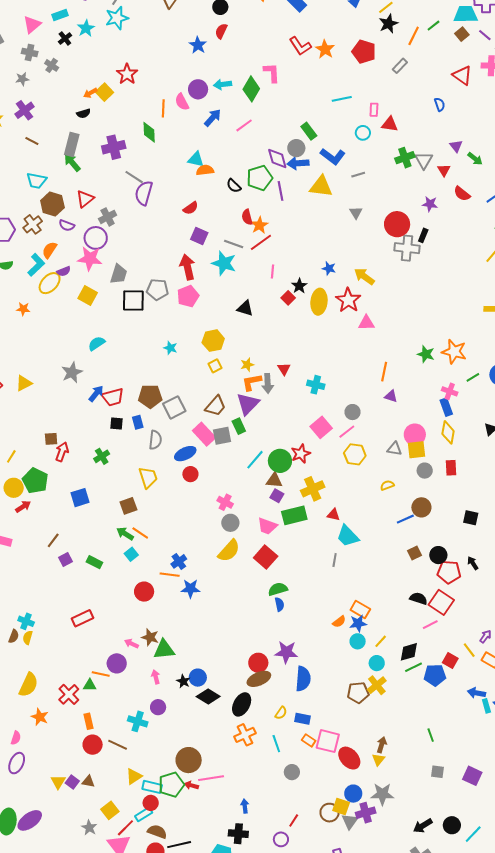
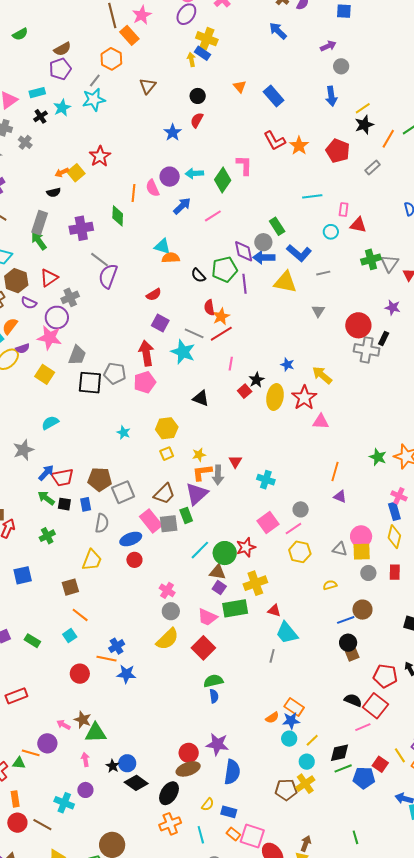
yellow trapezoid: (148, 477) -> (92, 560), turned 35
green arrow: (125, 534) -> (46, 498), moved
black circle: (438, 555) -> (348, 643), moved

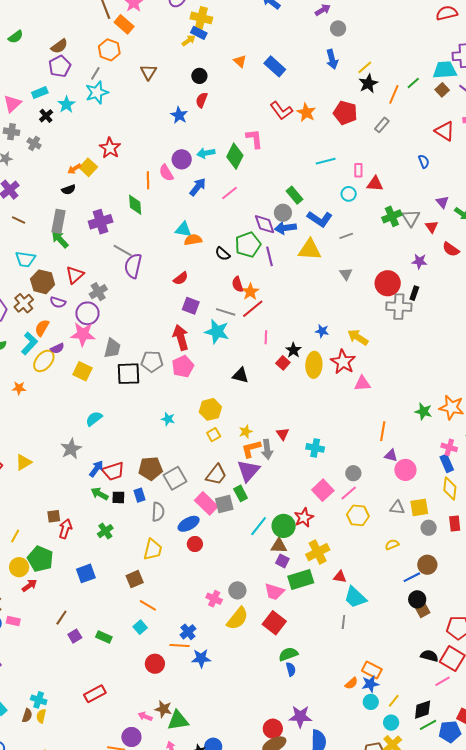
yellow arrow: (191, 60) -> (189, 41), turned 72
pink circle: (361, 536) -> (405, 470), moved
pink cross: (167, 590) -> (214, 599), moved

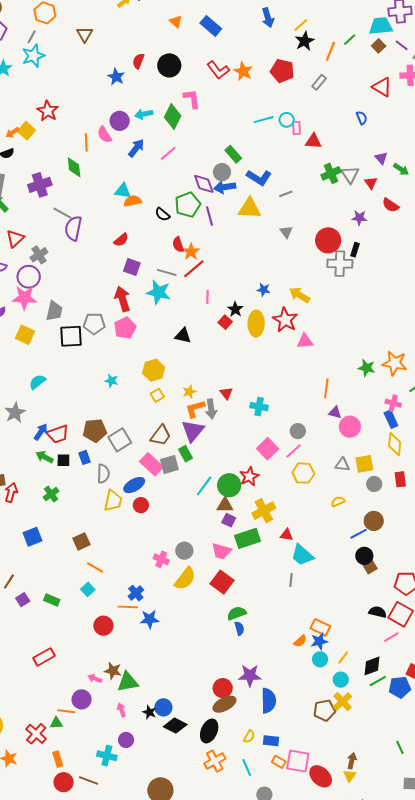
black circle: (199, 76) -> (169, 65), moved, size x1.5
cyan circle: (349, 194) -> (287, 120), moved
yellow trapezoid: (153, 550) -> (113, 501), moved

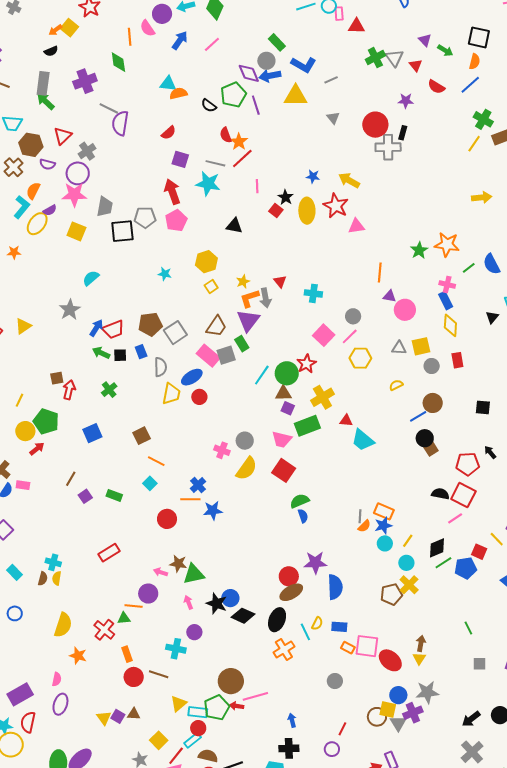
green star: (367, 368) -> (419, 250), turned 30
gray line: (291, 580) -> (360, 516), moved
black star: (149, 712) -> (217, 603), size x1.5
cyan line: (247, 767) -> (305, 632), moved

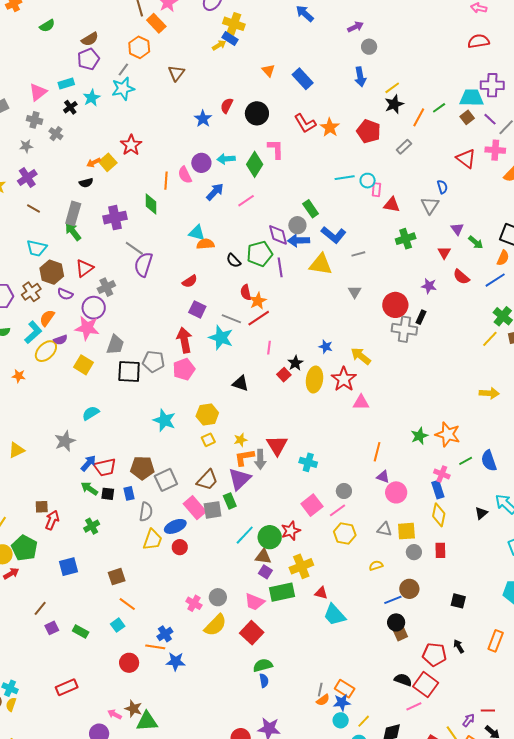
gray triangle: (394, 58) -> (430, 205), moved
cyan star: (165, 274) -> (164, 420), size x1.6
red triangle: (280, 281) -> (277, 445), size x1.6

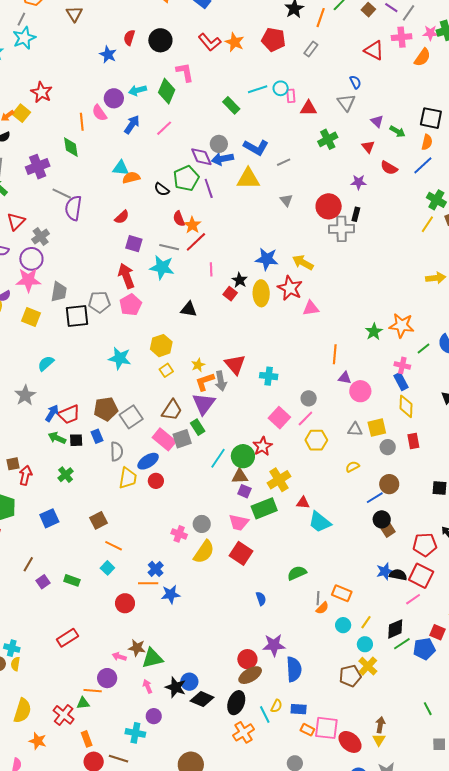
green rectangle: (311, 209) -> (231, 105), moved
blue star: (326, 347) -> (267, 259), size x1.6
green semicircle: (263, 665) -> (297, 573), moved
blue star: (342, 702) -> (385, 571), moved

